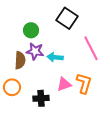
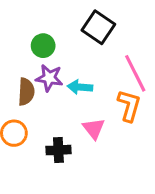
orange L-shape: (84, 83) -> (129, 106), moved
pink triangle: (64, 84) -> (94, 129), turned -49

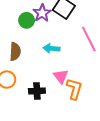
purple star: (49, 78) -> (42, 13), moved, turned 30
orange L-shape: (129, 106) -> (74, 89), moved

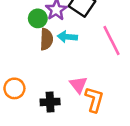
cyan arrow: (51, 48) -> (67, 37), moved
brown semicircle: (15, 51) -> (46, 39), moved

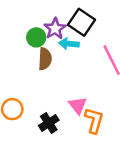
cyan arrow: (67, 37) -> (69, 44), moved
black cross: (50, 102) -> (49, 123), turned -30

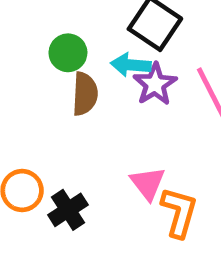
purple star: (55, 29) -> (155, 84), moved
black cross: (49, 123) -> (68, 210), moved

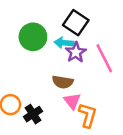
green circle: (68, 53) -> (33, 37), size x1.5
brown semicircle: (85, 94) -> (63, 82), moved, turned 96

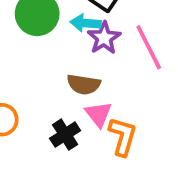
black cross: (33, 114) -> (65, 135), moved

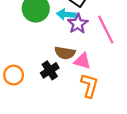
pink triangle: (98, 114) -> (82, 61), moved, turned -36
black cross: (65, 135) -> (50, 70), moved

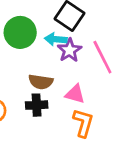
brown semicircle: (65, 53) -> (41, 82), moved
black cross: (50, 70) -> (37, 105), turned 30

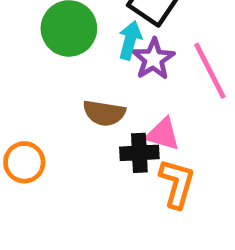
cyan arrow: (56, 39) -> (130, 40), turned 100
black cross: (37, 105) -> (139, 153), moved

